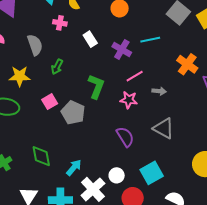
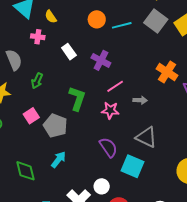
cyan line: (150, 40) -> (122, 25), moved
cyan arrow: (74, 168) -> (58, 160), moved
cyan square: (152, 173) -> (133, 166), moved, turned -35

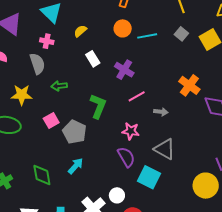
yellow semicircle: (51, 17) -> (80, 31), moved, turned 80
gray square: (156, 21) -> (181, 34), size x0.6
pink cross: (38, 37) -> (47, 41), moved
green arrow: (37, 81) -> (59, 86), turned 56
pink star: (110, 110) -> (131, 131), moved

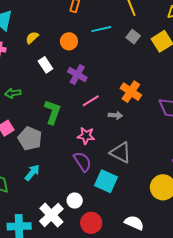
orange circle: (123, 28) -> (69, 41), moved
cyan line: (147, 36) -> (101, 29), moved
orange cross: (189, 85) -> (131, 92), moved

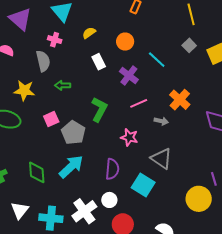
cyan line: (101, 29) -> (157, 60), moved, turned 48
purple semicircle: (82, 162) -> (112, 169), moved, turned 30
cyan arrow: (32, 173) -> (71, 167), size x1.5

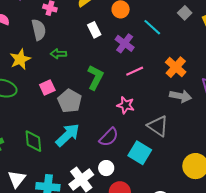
yellow star: (24, 91) -> (20, 59), turned -30
gray arrow: (161, 121) -> (181, 96), moved, size x1.5
purple semicircle: (112, 169) -> (109, 137), turned 40

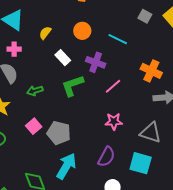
green L-shape: (95, 77) -> (73, 86), moved, turned -120

